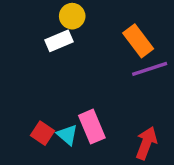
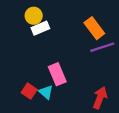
yellow circle: (72, 16) -> (34, 16), moved
pink rectangle: (92, 127) -> (57, 74), moved

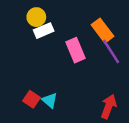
purple line: (102, 47) -> (111, 51), turned 75
pink rectangle: (57, 74) -> (76, 50), moved

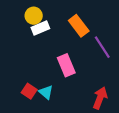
orange rectangle: (102, 31) -> (79, 26), moved
pink rectangle: (76, 50) -> (66, 65), moved

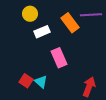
white rectangle: (40, 28) -> (42, 32), moved
purple line: (102, 47) -> (91, 15), moved, turned -60

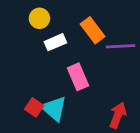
purple line: (91, 15) -> (120, 46), moved
cyan triangle: (41, 82) -> (54, 109), size x1.5

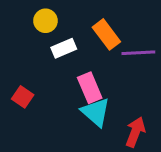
red square: (34, 107) -> (23, 97), moved
cyan triangle: (54, 109) -> (96, 112), moved

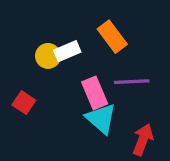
yellow circle: (45, 21) -> (48, 56), moved
purple line: (138, 53) -> (132, 82), moved

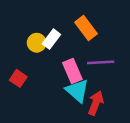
white rectangle: (67, 51) -> (51, 39), turned -30
red arrow: (143, 140) -> (96, 103), moved

